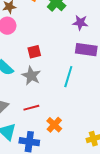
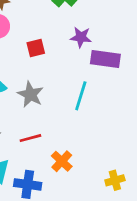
purple star: (80, 23) -> (81, 37), moved
red square: (34, 52) -> (36, 48), moved

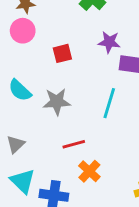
gray star: (30, 94) -> (57, 102), turned -30
red line: (30, 138) -> (74, 144), moved

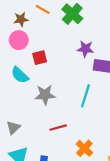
red square: (62, 53) -> (40, 58), moved
cyan semicircle: (20, 90) -> (20, 75), moved
orange cross: (89, 171) -> (84, 148), moved

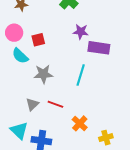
pink circle: (19, 40) -> (14, 33), moved
gray triangle: (13, 128) -> (32, 104), moved
red line: (58, 128) -> (55, 104), turned 35

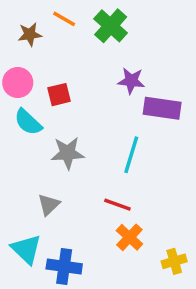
red line: (55, 104) -> (117, 205), moved

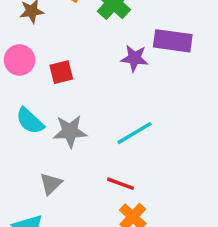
purple rectangle: (162, 108) -> (173, 41), moved
cyan semicircle: (28, 122) -> (30, 121), moved
cyan line: (131, 155) -> (134, 133), turned 42

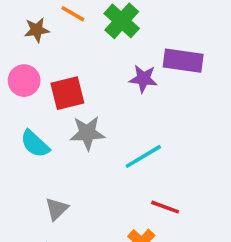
red square: (61, 72) -> (67, 93), size x1.4
gray star: (70, 131) -> (87, 133), moved
red line: (120, 184) -> (165, 207), moved

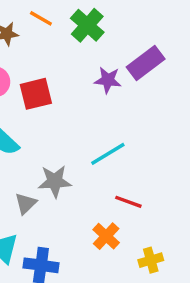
purple rectangle: (183, 61) -> (146, 63), turned -45
gray star: (87, 133) -> (55, 181), moved

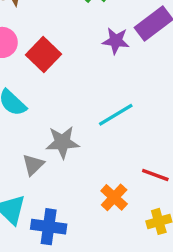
red square: (36, 94) -> (43, 55), turned -32
red line: (128, 202) -> (155, 175), moved

